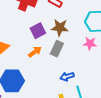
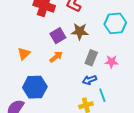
pink star: (90, 43) -> (111, 62), moved
gray rectangle: (57, 49) -> (91, 58), moved

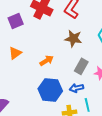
purple square: (58, 36) -> (16, 21), moved
blue hexagon: (35, 87) -> (50, 90), moved

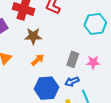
brown star: (73, 39) -> (33, 36), moved

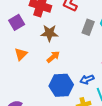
gray rectangle: (73, 59) -> (88, 27), moved

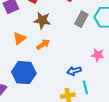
orange triangle: (21, 54) -> (19, 38), moved
blue hexagon: (61, 85) -> (24, 73), moved

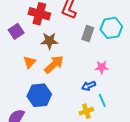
orange arrow: (43, 44) -> (54, 64), size x1.5
pink star: (98, 55) -> (102, 67), moved

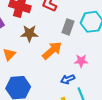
orange arrow: (54, 64) -> (52, 50), moved

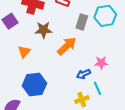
pink star: (81, 61) -> (101, 63), moved

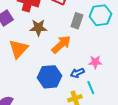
orange triangle: (24, 52) -> (18, 49), size x1.5
blue hexagon: (34, 85) -> (50, 77), moved

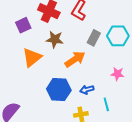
pink star: (95, 62) -> (117, 74), moved
cyan line: (91, 88) -> (106, 104), moved

